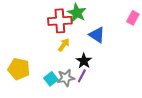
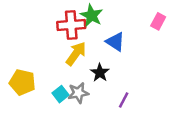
yellow arrow: (64, 45) -> (76, 54), size x1.5
purple line: (82, 76) -> (124, 100), moved

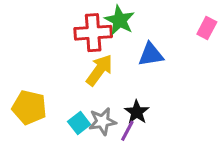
blue triangle: (115, 42) -> (151, 54), turned -42
black star: (100, 73) -> (137, 112), moved
purple line: (124, 100) -> (127, 131), moved

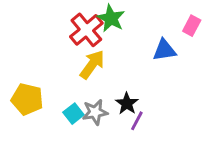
red cross: (93, 33) -> (86, 30), turned -36
blue triangle: (151, 54) -> (164, 50), moved
purple line: (127, 131) -> (137, 121), moved

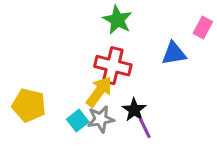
red cross: (86, 30) -> (113, 66), moved, turned -36
yellow arrow: (92, 65) -> (99, 92), moved
purple line: (137, 121) -> (145, 128), turned -54

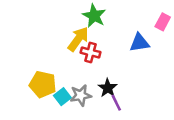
red cross: (113, 66) -> (90, 52), size x0.7
yellow arrow: (99, 92) -> (78, 39), moved
yellow pentagon: (29, 105) -> (43, 84), moved

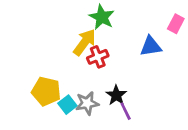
red cross: (90, 52) -> (98, 57), turned -36

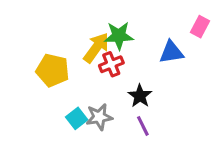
green star: (102, 17) -> (119, 36), moved, turned -30
yellow pentagon: (46, 91) -> (53, 70), moved
black star: (116, 95) -> (140, 96), moved

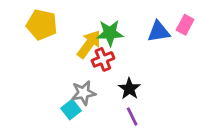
blue triangle: (171, 52) -> (159, 32), moved
yellow pentagon: (53, 70) -> (42, 25), moved
gray star: (99, 117) -> (83, 93), moved

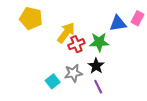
green star: (110, 33) -> (99, 42), moved
gray star: (83, 93) -> (73, 73), moved

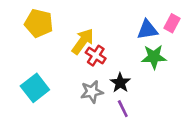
green star: (99, 42) -> (154, 57), moved
red cross: (76, 44) -> (96, 56), turned -35
cyan square: (53, 81) -> (35, 88), moved, size x1.5

